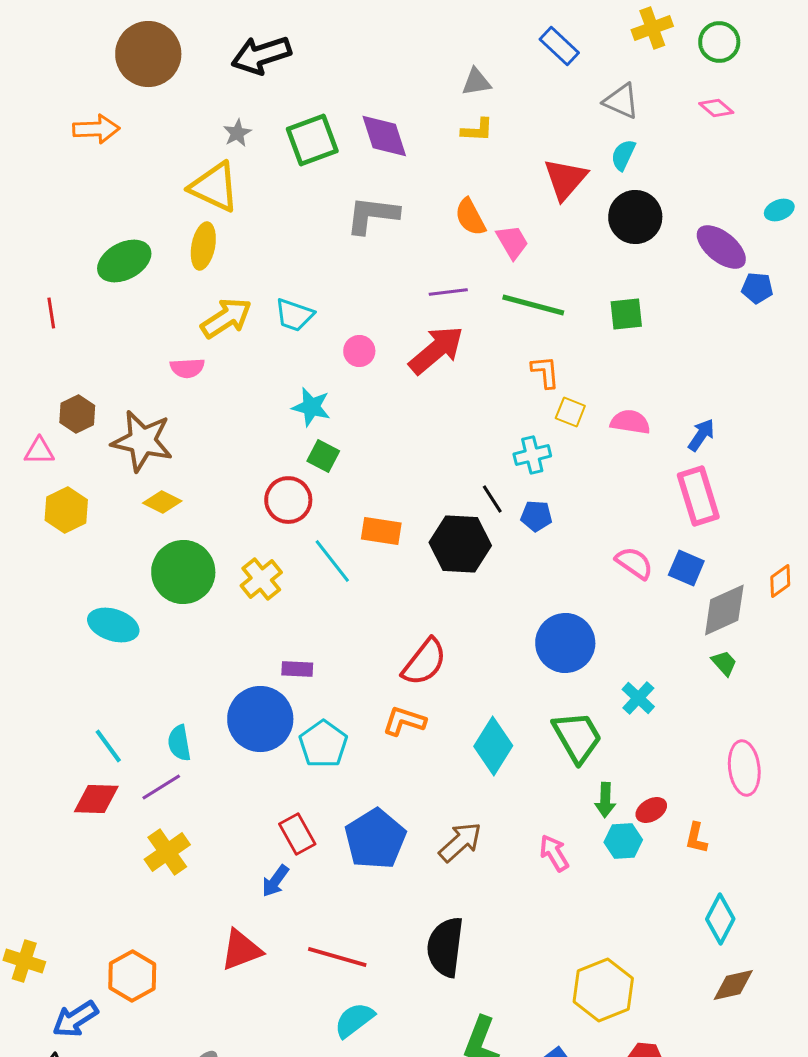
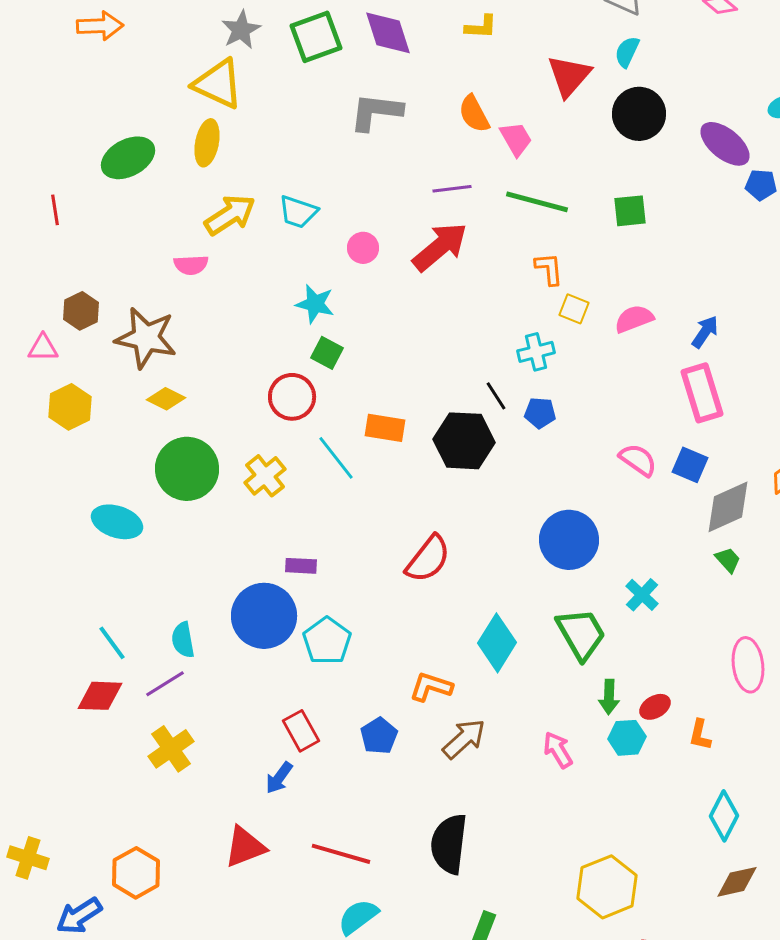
gray star: (237, 133) -> (241, 30), size x1.4
pink semicircle: (630, 422) -> (634, 319), turned -30
orange L-shape: (404, 721) -> (431, 687), moved
blue pentagon: (375, 839) -> (379, 736), size x0.6

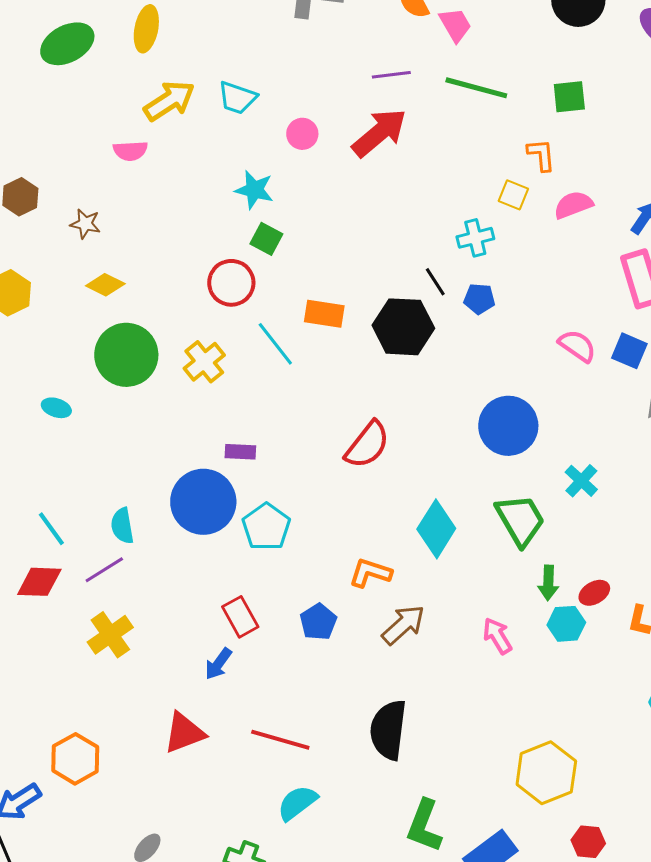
orange L-shape: (549, 269) -> (541, 155), moved
brown star: (146, 338) -> (85, 224), size x0.5
cyan ellipse: (117, 522) -> (56, 408), size x0.6

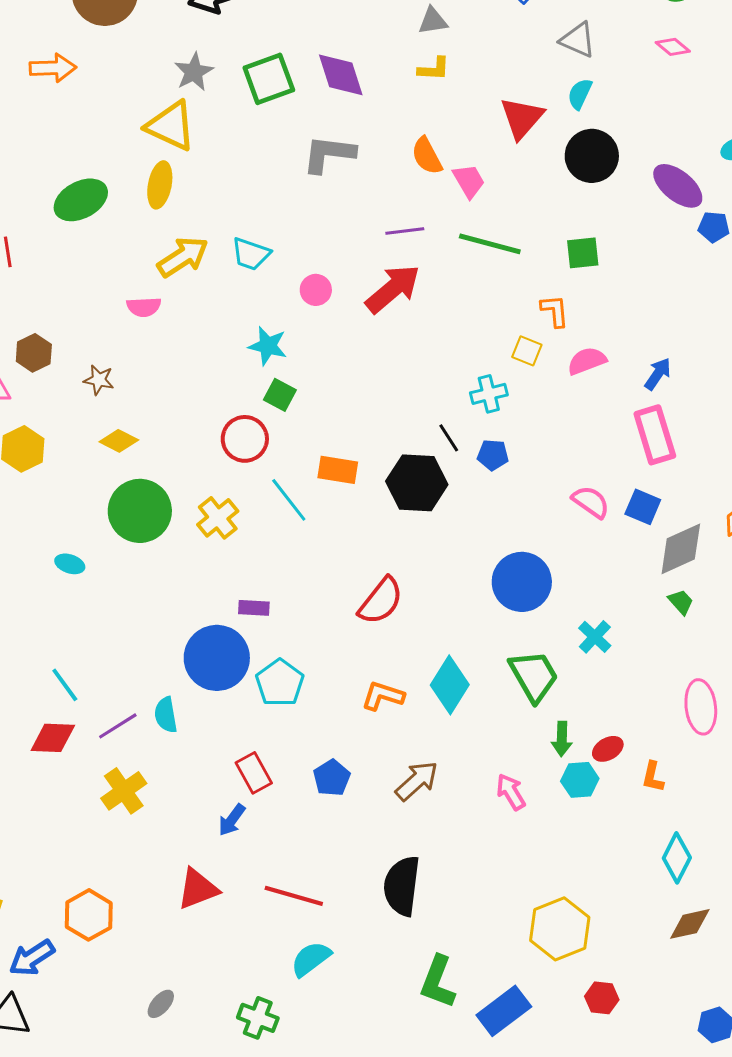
cyan semicircle: (122, 526) -> (166, 715), moved
orange L-shape: (370, 573) -> (383, 696), moved

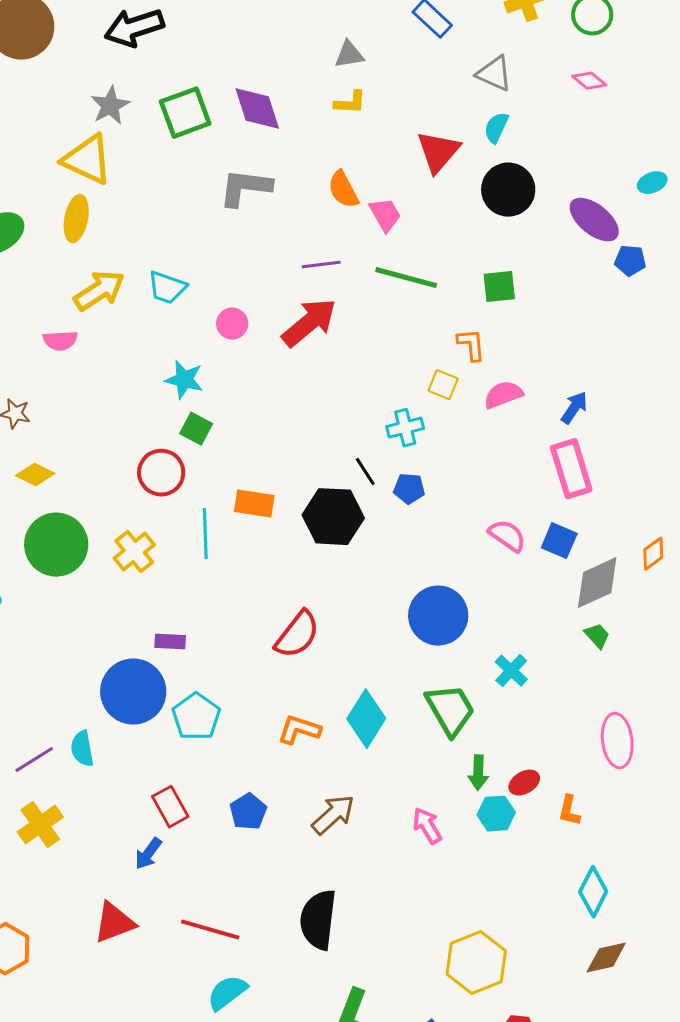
cyan line: (289, 500) -> (205, 534), turned 36

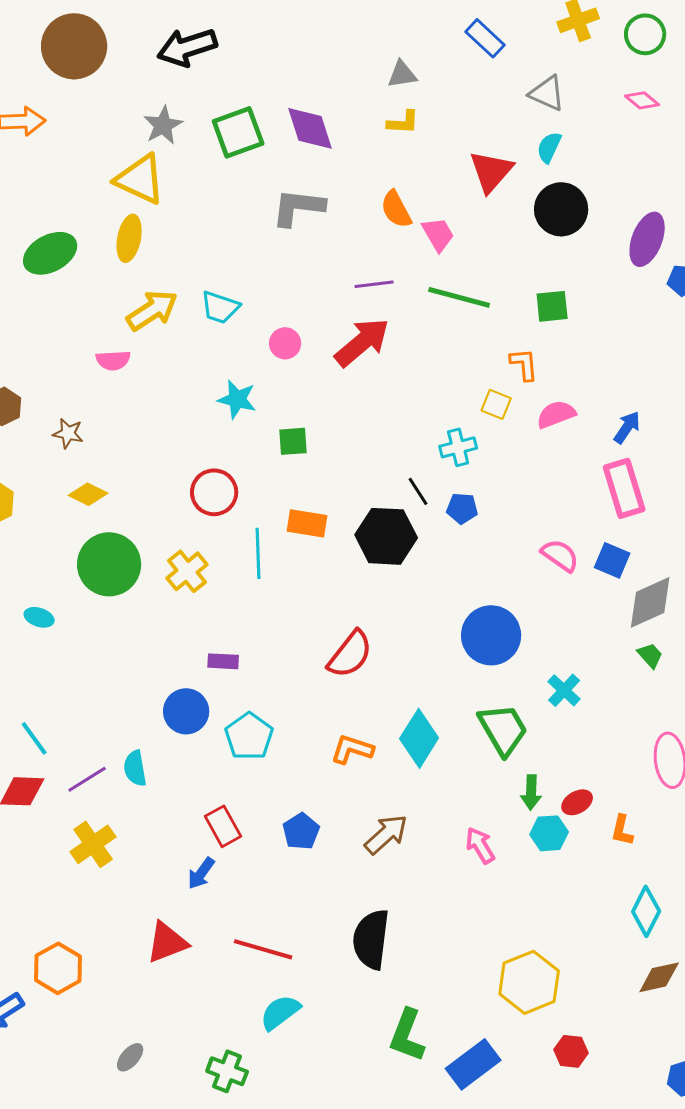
purple ellipse: (594, 220) -> (647, 239), turned 72
green square: (196, 429) -> (293, 441), moved, turned -32
blue circle: (133, 692) -> (186, 711), size x0.7

